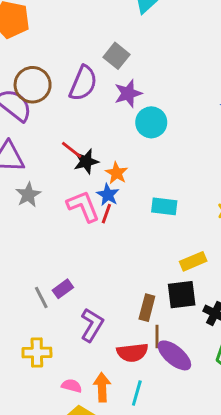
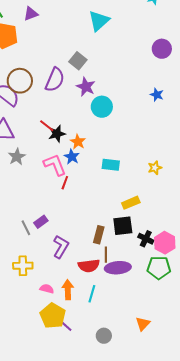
purple star: (128, 93) -> (86, 87), turned -30
red line: (106, 214) -> (65, 183), moved
purple ellipse: (174, 355) -> (118, 268), turned -45

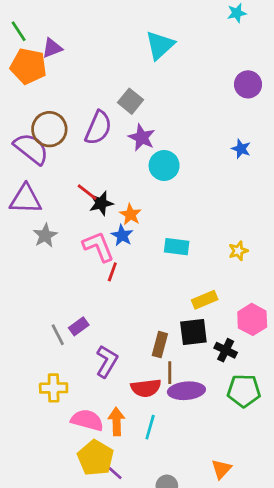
purple triangle: (31, 14) -> (52, 48), moved
pink hexagon: (165, 243) -> (252, 319), moved
pink semicircle: (47, 289) -> (87, 420), size x1.6

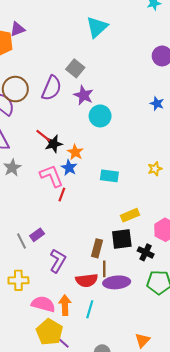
yellow star: (238, 251) -> (155, 169), moved

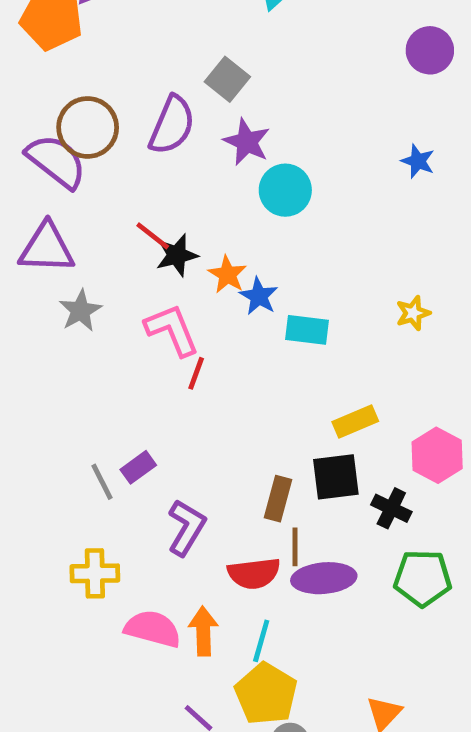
blue star: (69, 168) -> (259, 296), moved
yellow pentagon: (49, 332) -> (266, 694), moved

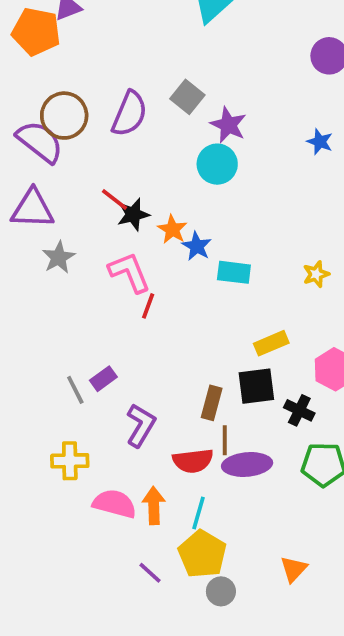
gray square: (227, 79) -> (187, 97), moved
purple star: (247, 142) -> (228, 125), moved
yellow star: (413, 313) -> (316, 274), moved

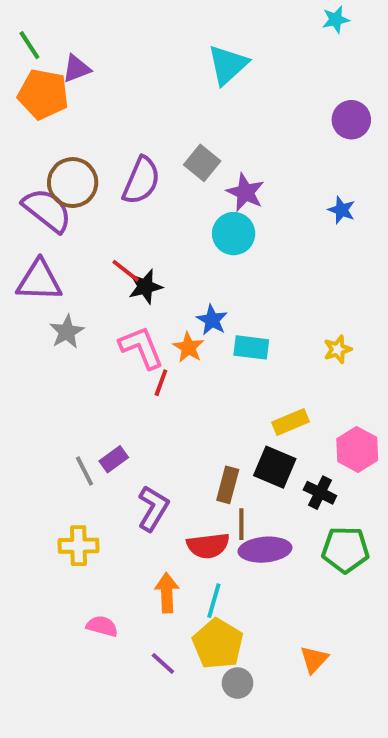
orange star: (172, 229) -> (188, 347), moved
black square: (256, 386) -> (275, 467), turned 30
pink semicircle: (115, 504) -> (102, 626), moved, size x0.7

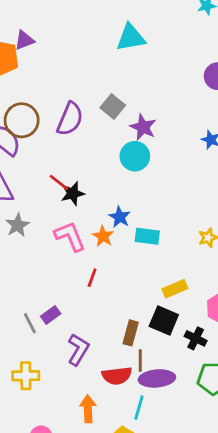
cyan triangle: (228, 65) -> (131, 37), turned 32
red line: (161, 383) -> (92, 278), moved
cyan line: (214, 601) -> (139, 407), moved

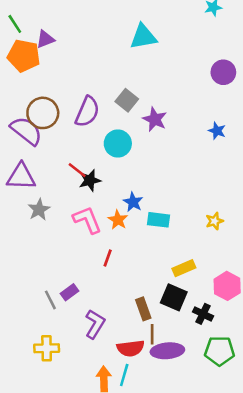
cyan circle: (135, 156) -> (118, 143), moved
brown rectangle: (131, 333) -> (143, 309), turned -35
cyan line: (139, 407) -> (124, 375), moved

